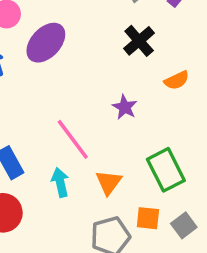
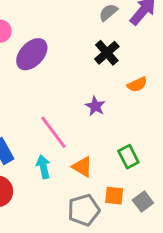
green rectangle: (166, 170) -> (128, 157), size x0.7
orange triangle: (109, 182) -> (82, 167), turned -35

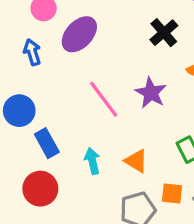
purple star: (95, 106) -> (151, 93), size x1.4
pink line: (53, 132) -> (104, 99), moved

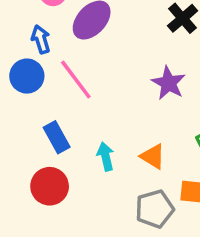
pink line: (104, 99) -> (76, 80), moved
blue circle: (19, 111) -> (27, 76), moved

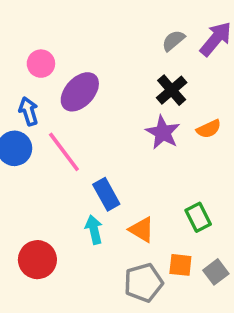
purple star: (169, 83) -> (163, 132), moved
blue rectangle: (57, 137) -> (106, 194), moved

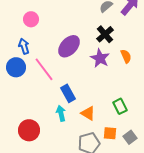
purple ellipse: (80, 92) -> (69, 46), moved
orange semicircle: (209, 129) -> (126, 56), turned -88

